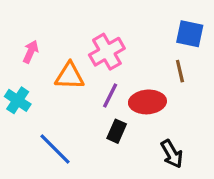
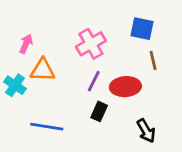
blue square: (190, 34) -> (142, 29), moved
orange triangle: (70, 76) -> (43, 70), moved
blue line: (55, 149) -> (47, 127), turned -36

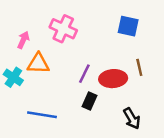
pink cross: (91, 44) -> (63, 29), moved, turned -35
brown line: (153, 60) -> (139, 67), moved

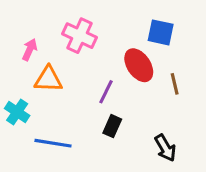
cyan cross: (13, 77) -> (17, 112), moved
red ellipse: (113, 79) -> (139, 65), moved, turned 60

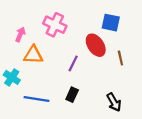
black rectangle: (112, 126) -> (72, 95), moved

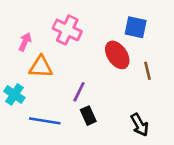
purple line: (73, 63) -> (79, 92), moved
black rectangle: (72, 95) -> (88, 116), turned -48

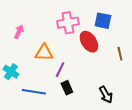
pink cross: (67, 30) -> (68, 23), moved, turned -35
orange triangle: (41, 67) -> (44, 53), moved
brown line: (148, 71) -> (120, 54), moved

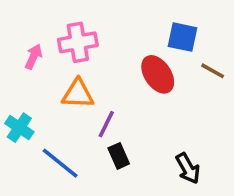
pink cross: (68, 23) -> (78, 42), moved
brown line: (120, 54) -> (213, 71), moved, turned -48
blue line: (34, 92) -> (60, 163), turned 30

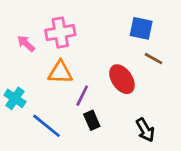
pink arrow: (34, 57) -> (26, 44), turned -72
brown line: (213, 71) -> (154, 59), moved
red ellipse: (158, 74) -> (122, 79), moved

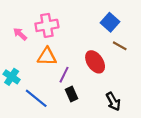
blue square: (141, 28) -> (110, 22), turned 30

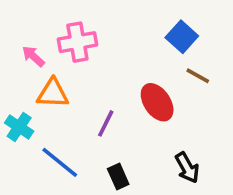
orange triangle: (47, 57) -> (53, 93), moved
black rectangle: (72, 94) -> (118, 177), moved

